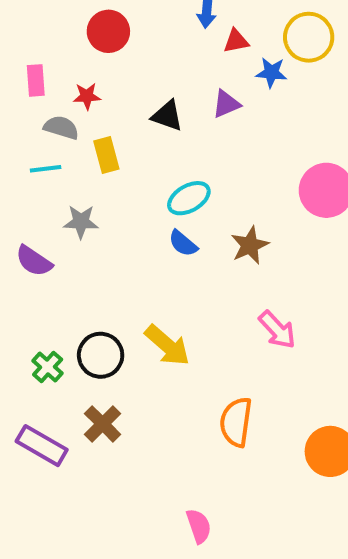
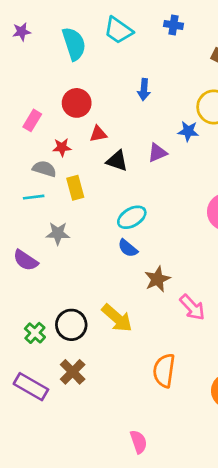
red triangle: (236, 41) -> (98, 134), moved
pink rectangle: (36, 80) -> (32, 120), moved, turned 35
brown star: (250, 245) -> (157, 279), moved

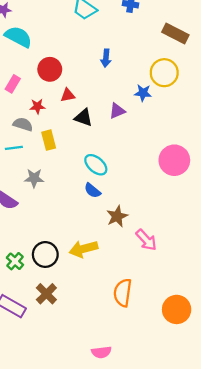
cyan semicircle: (74, 44) -> (18, 37), moved, turned -44
cyan ellipse: (132, 217) -> (96, 165), turned 70
yellow arrow: (117, 318) -> (83, 249), turned 124
pink semicircle: (139, 442) -> (101, 352), turned 102

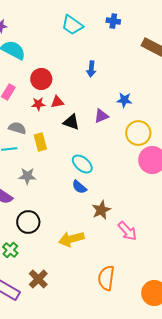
yellow circle: (164, 73) -> (138, 133), moved
red star: (37, 106) -> (38, 104), moved
black circle: (45, 254) -> (28, 222), moved

